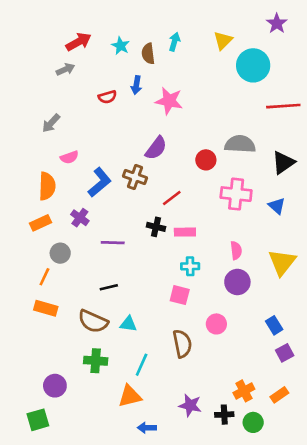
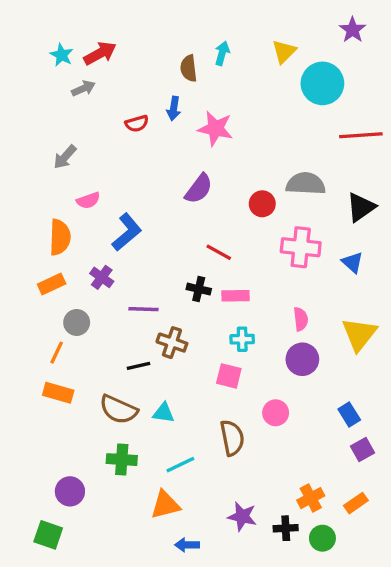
cyan star: (121, 46) -> (62, 55), moved
brown cross: (135, 177) -> (172, 343), moved
red line: (172, 198) -> (219, 252), turned 66
cyan line: (142, 365) -> (180, 465), turned 40
green square: (38, 420) -> (48, 535), turned 35

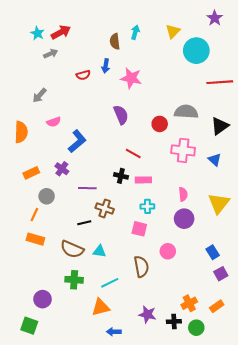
purple semicircle: (199, 189) -> (121, 115), turned -60
orange semicircle: (60, 237) -> (21, 132), moved

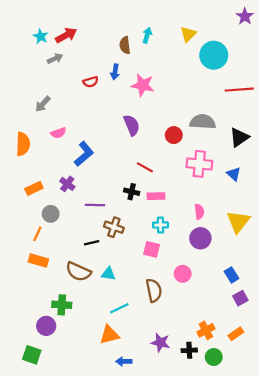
purple star: (215, 18) -> (245, 16), moved
green cross: (74, 280) -> (62, 305), moved

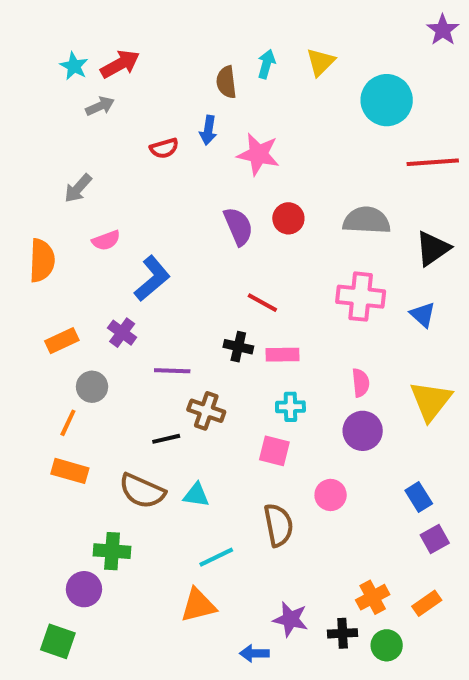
yellow triangle: (188, 34) -> (321, 62), moved
red circle: (174, 135) -> (288, 218), moved
blue arrow: (124, 361) -> (254, 653), moved

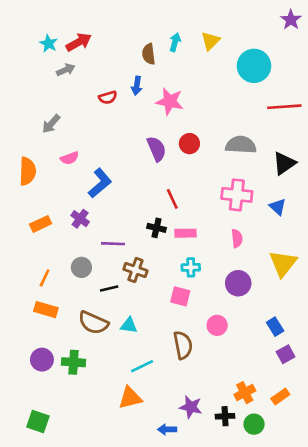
red line: (262, 303) -> (172, 199), turned 36
pink semicircle: (361, 383) -> (237, 238), moved
gray circle: (92, 387) -> (81, 267), moved
purple circle: (84, 589) -> (42, 360), moved

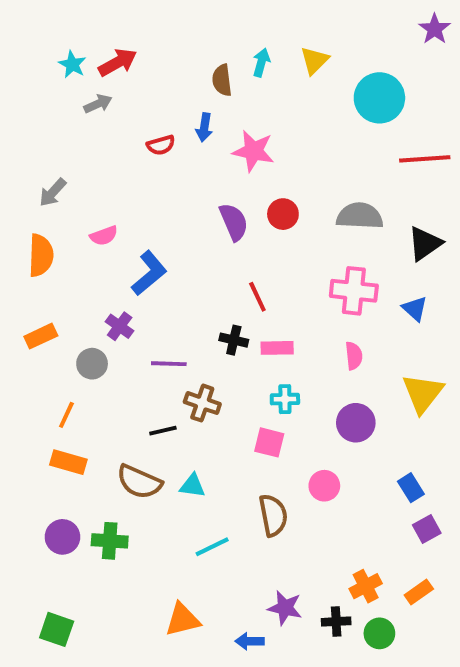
gray arrow: (51, 124) -> (53, 192), moved
orange rectangle: (41, 224) -> (41, 336), moved
gray circle: (81, 267) -> (92, 364), moved
orange triangle: (130, 398) -> (183, 620), moved

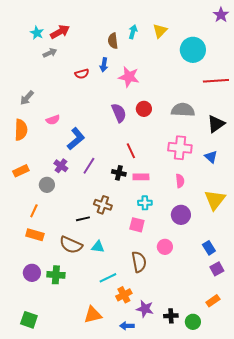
purple line: (169, 364) -> (89, 166), moved, turned -60
orange cross: (366, 586) -> (124, 295), moved

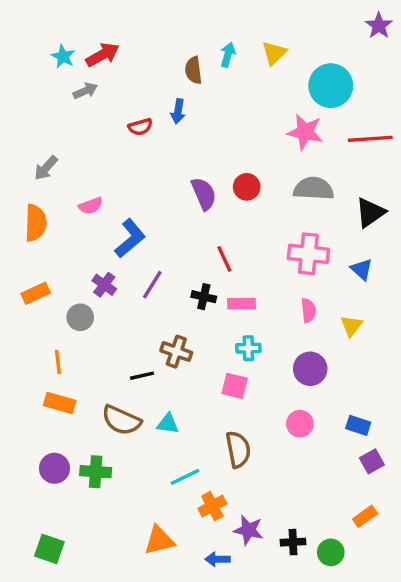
pink star: (129, 77) -> (305, 132), moved
yellow triangle: (215, 200) -> (351, 326), moved, size x0.6
orange line: (34, 211) -> (58, 362), turned -32
pink circle: (165, 247) -> (300, 424), moved
blue rectangle: (209, 248) -> (358, 425), turned -40

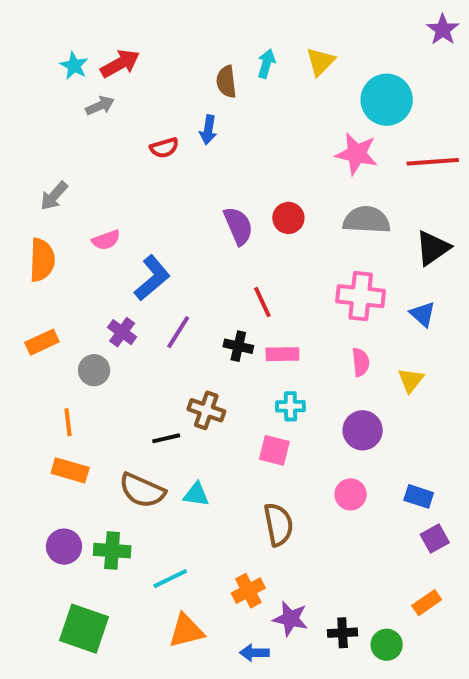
cyan line: (185, 477) -> (170, 579), moved
green square: (49, 549) -> (84, 629), moved, size x1.4

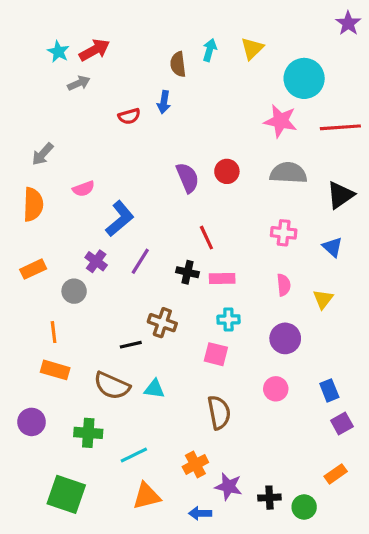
pink cross: (361, 296) -> (284, 233), size x0.7
blue rectangle: (419, 496) -> (329, 390), turned 50
purple circle: (64, 547) -> (32, 422), moved

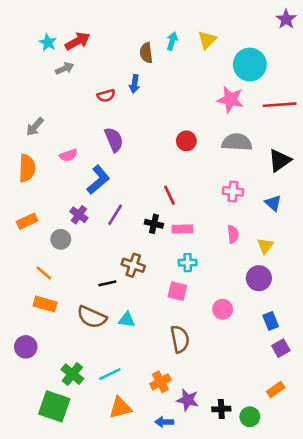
purple semicircle: (188, 178) -> (114, 140), moved
orange line: (54, 332) -> (44, 273), turned -42
purple circle: (285, 338) -> (259, 278), moved
pink circle: (276, 389) -> (223, 309), moved
green cross: (88, 433) -> (72, 374), moved, turned 35

